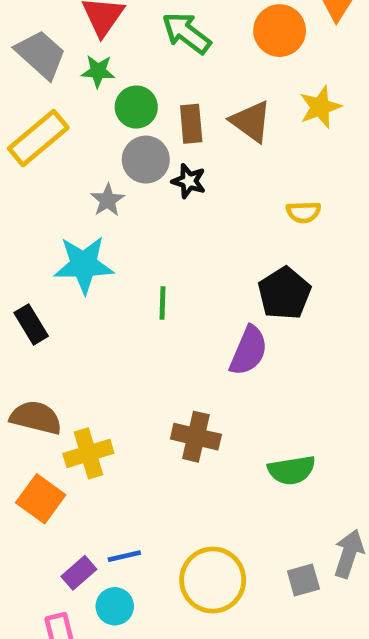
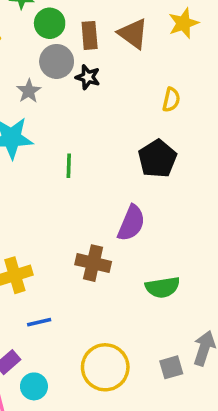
yellow semicircle: (303, 212) -> (171, 100), turned -75
purple semicircle: (249, 351) -> (131, 223), moved
blue line: (124, 556) -> (39, 322), moved

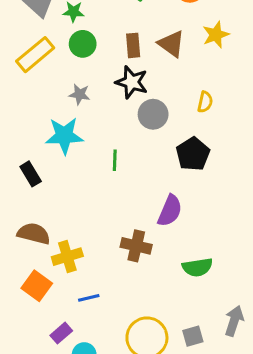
green circle: (50, 23) -> (83, 44), moved
gray circle: (57, 61) -> (153, 114), moved
black star: (88, 77) -> (132, 82), size x1.5
gray star: (29, 91) -> (80, 94), turned -30
gray square: (171, 367) -> (193, 336), moved

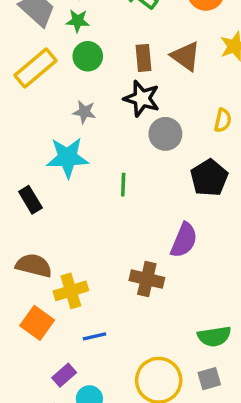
green semicircle: (197, 267) -> (214, 336), moved

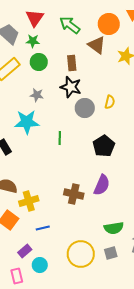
brown triangle: (186, 56) -> (97, 45), moved
yellow semicircle: (223, 120) -> (110, 102), moved
black pentagon: (209, 178) -> (104, 146), moved
purple semicircle: (184, 240) -> (102, 185), moved

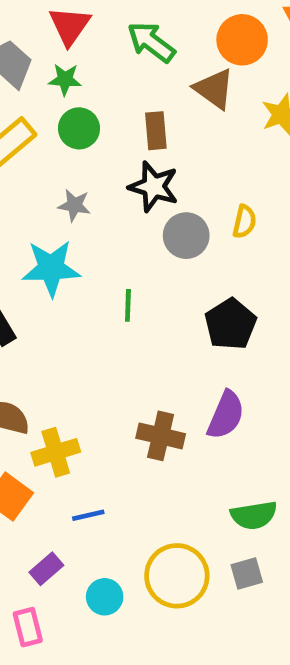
cyan circle: (40, 265) -> (105, 597), moved

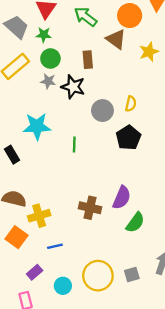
black star: (154, 187) -> (73, 87), moved
gray star: (74, 205) -> (48, 81), moved
black pentagon: (230, 324) -> (128, 138), moved
green semicircle: (254, 515) -> (135, 222), moved, turned -45

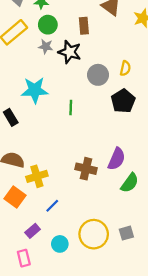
blue line: (55, 246) -> (52, 206), turned -32

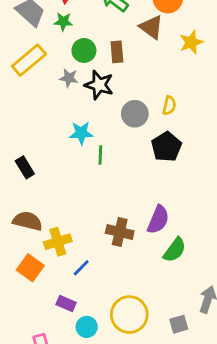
green circle: (48, 25) -> (84, 50), moved
cyan star: (35, 90) -> (81, 133), moved, size x0.7
blue line: (52, 206) -> (81, 268), moved
purple rectangle: (33, 231) -> (66, 304), moved, turned 64
gray square: (126, 233) -> (179, 324), moved

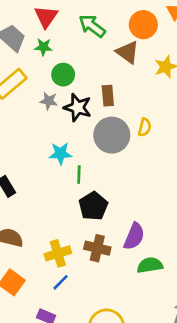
brown rectangle: (117, 52) -> (108, 96), moved
gray circle: (135, 114) -> (112, 135), size x1.4
black pentagon: (166, 147) -> (93, 206), moved
yellow cross: (58, 242) -> (58, 253), moved
green semicircle: (175, 250) -> (150, 265), turned -135

